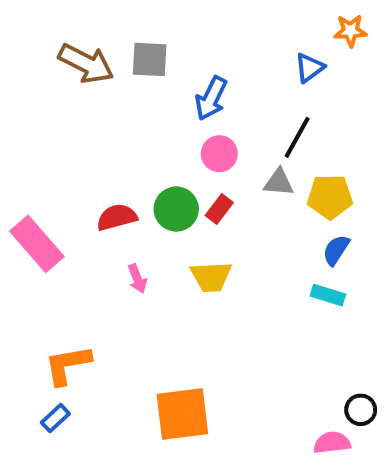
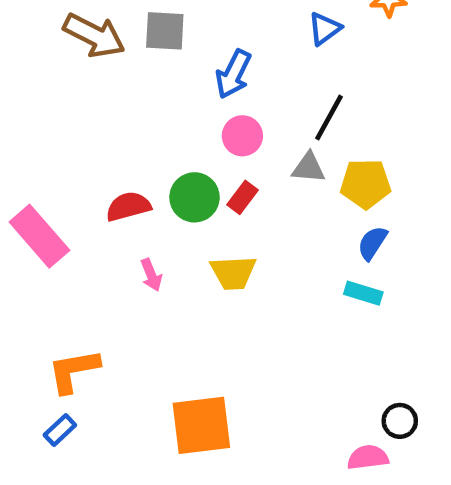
blue triangle: (309, 68) -> (325, 29), moved

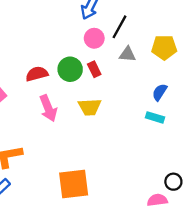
black line: (329, 118) -> (119, 27), moved
yellow pentagon: (366, 184) -> (164, 47), moved
red rectangle: (242, 197) -> (94, 69), turned -63
pink arrow: (151, 275) -> (48, 108), size x1.6

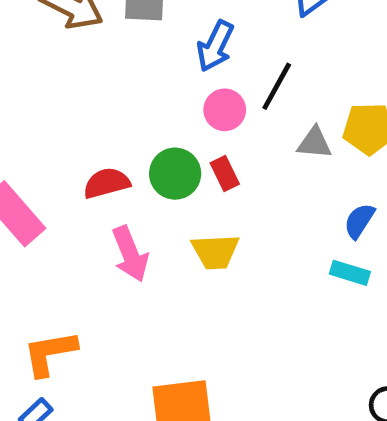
gray triangle: (127, 54) -> (314, 143), moved

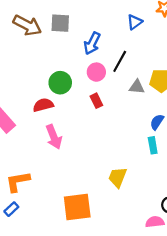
green circle: (175, 174) -> (60, 83), moved
yellow trapezoid: (215, 252) -> (118, 177), moved, turned 115
cyan rectangle: (350, 273) -> (153, 145), turned 63

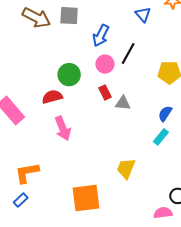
blue triangle: (135, 22) -> (143, 14), turned -35
gray triangle: (137, 87) -> (123, 103), moved
cyan rectangle: (153, 145) -> (161, 137), turned 49

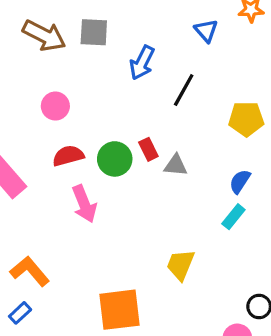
pink circle: (105, 64) -> (55, 106), moved
green circle: (69, 75) -> (115, 159), moved
orange L-shape: (27, 173) -> (30, 271), turned 60

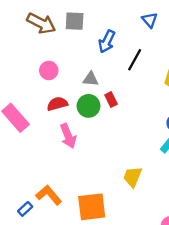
gray triangle: (176, 165) -> (91, 79), moved
orange L-shape: (30, 271) -> (49, 195), moved

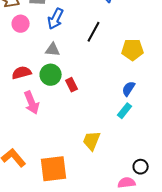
blue arrow: (107, 42) -> (56, 19), moved
pink circle: (49, 70) -> (21, 24), moved
red rectangle: (111, 99) -> (72, 85), moved

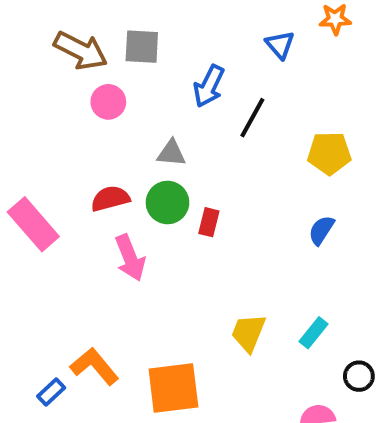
blue arrow: (56, 19) -> (209, 86), moved
red rectangle: (72, 85) -> (209, 222), turned 40
cyan rectangle: (125, 111) -> (314, 333), moved
black circle: (141, 167) -> (359, 376), moved

